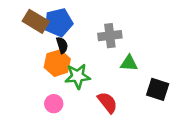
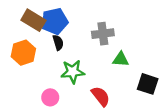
orange hexagon: (57, 63) -> (23, 53), moved

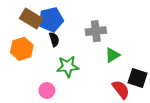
green triangle: (121, 59) -> (112, 55), turned -35
red semicircle: (101, 96) -> (121, 89), moved

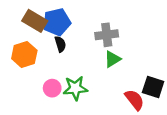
green triangle: (112, 55) -> (112, 59), moved
green star: (68, 67) -> (75, 88), moved
pink circle: (47, 90) -> (52, 88), moved

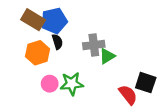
gray cross: (107, 35) -> (94, 45), moved
orange hexagon: (24, 55) -> (38, 53), moved

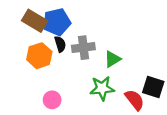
gray cross: (94, 45) -> (83, 48), moved
pink circle: (50, 84) -> (52, 100), moved
green star: (72, 84) -> (102, 88), moved

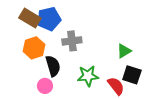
black semicircle: (60, 44) -> (53, 66), moved, size x1.5
green triangle: (113, 59) -> (124, 51), moved

